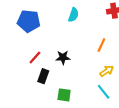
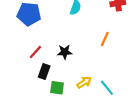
yellow arrow: (107, 71) -> (84, 82), moved
green square: (64, 95) -> (57, 88), moved

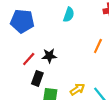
black star: (65, 52) -> (49, 56), moved

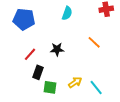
orange line: (98, 46) -> (94, 42), turned -72
black star: (49, 56) -> (57, 49), moved

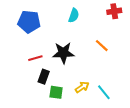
black star: (57, 49) -> (63, 53), size x1.5
red line: (30, 54) -> (35, 58), turned 32

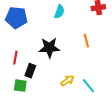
orange line: (102, 46) -> (86, 41), turned 32
red line: (35, 58) -> (15, 58), moved, turned -64
green square: (56, 92) -> (20, 86), moved

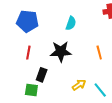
cyan semicircle: (59, 12) -> (71, 23), moved
orange line: (86, 41) -> (99, 53), moved
red line: (15, 58) -> (28, 53), moved

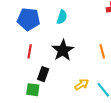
cyan semicircle: (71, 23) -> (62, 17), moved
black star: (61, 52) -> (63, 50), turned -30

